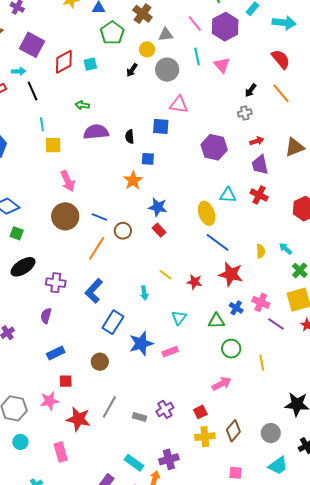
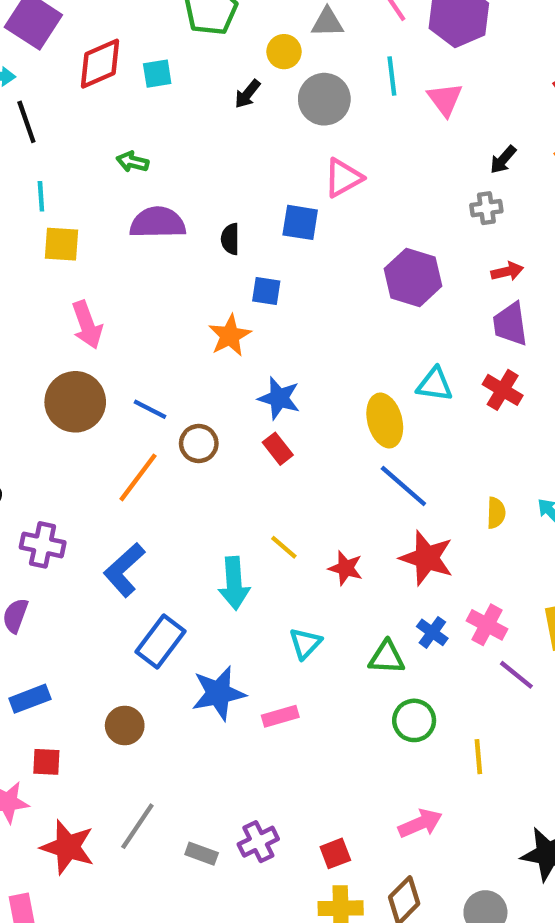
pink triangle: (179, 105) -> (343, 178), turned -42
cyan arrow: (144, 293) -> (234, 583), size x1.6
pink arrow: (222, 384) -> (420, 823), moved

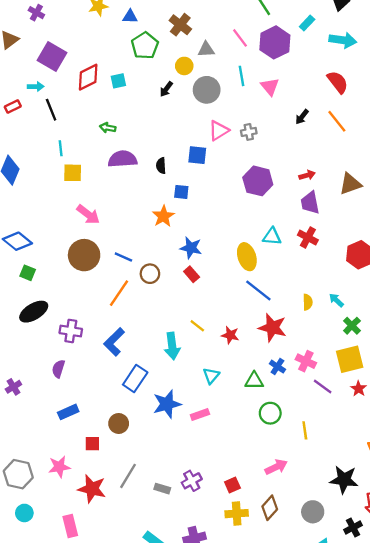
gray cross: (486, 208) -> (249, 132), moved
pink arrow: (87, 325) -> (88, 214), turned -30
red square: (46, 762) -> (92, 444), moved

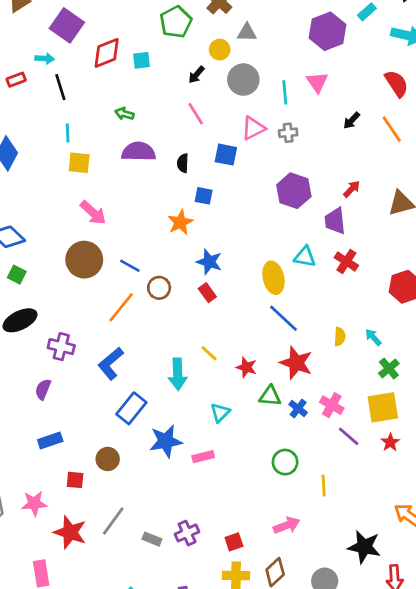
pink line: (240, 38) -> (196, 114), moved
cyan line: (241, 76) -> (285, 92), moved
red arrow: (307, 175) -> (352, 189), turned -35
purple trapezoid: (310, 203) -> (335, 221), moved
green triangle: (254, 381) -> (270, 396), moved

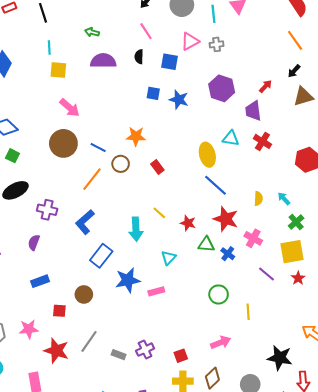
black arrow: (352, 120) -> (294, 71), moved
black semicircle: (183, 163) -> (139, 57), moved
orange star: (180, 222) -> (136, 136), moved, turned 30
blue star: (209, 262) -> (179, 100), moved
pink cross: (332, 405) -> (253, 238), moved

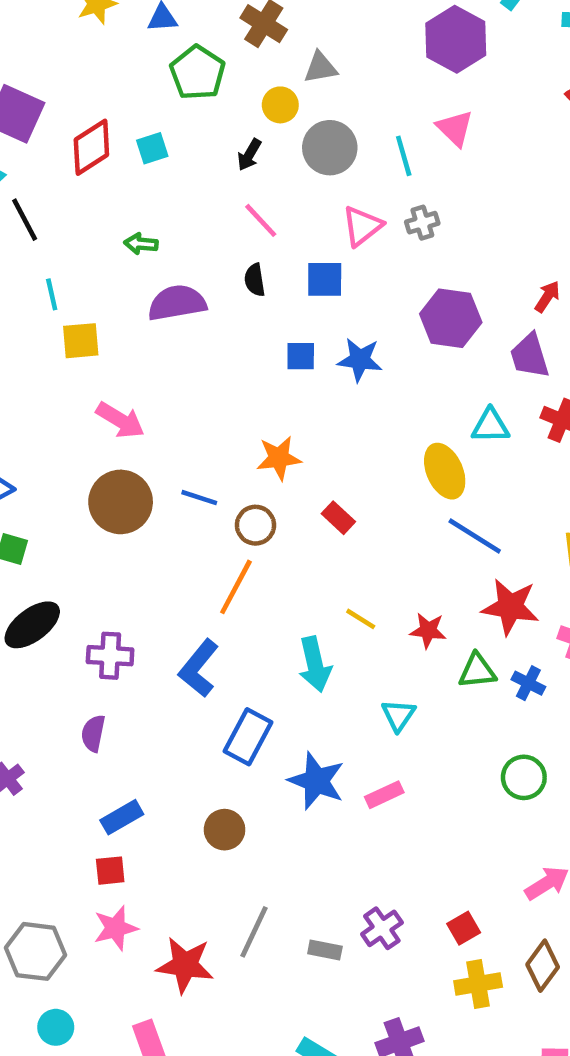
orange line: (92, 179) -> (236, 587), moved
blue star: (128, 280) -> (316, 781), turned -30
red square: (59, 311) -> (110, 871), moved

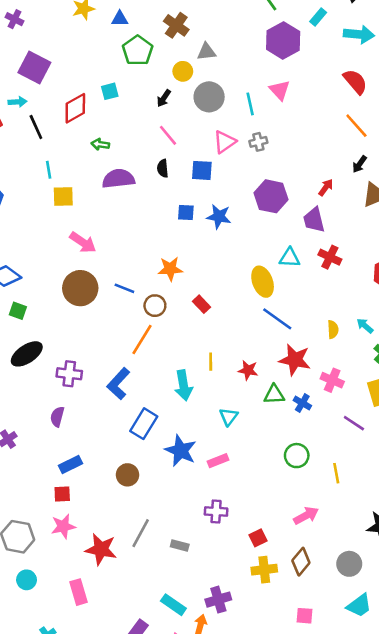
red diamond: (91, 147) -> (75, 108), moved
yellow line: (361, 619) -> (211, 362), turned 54
purple cross: (382, 928) -> (216, 512), moved, turned 35

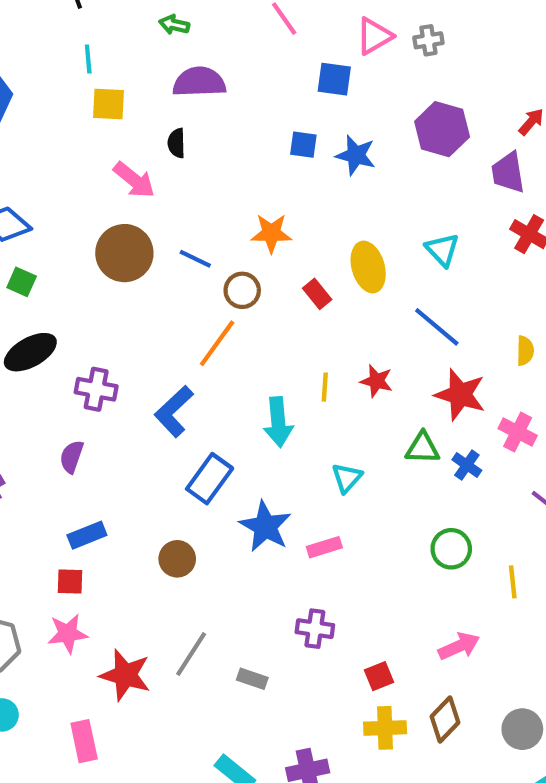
black semicircle: (163, 168) -> (176, 143), moved
cyan triangle: (290, 258) -> (442, 250), moved, turned 40
yellow ellipse: (263, 282) -> (368, 267), moved
red star: (248, 370) -> (376, 381), moved

